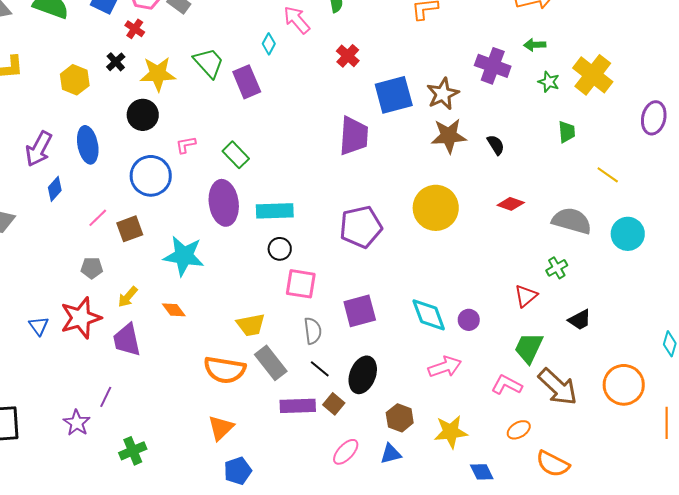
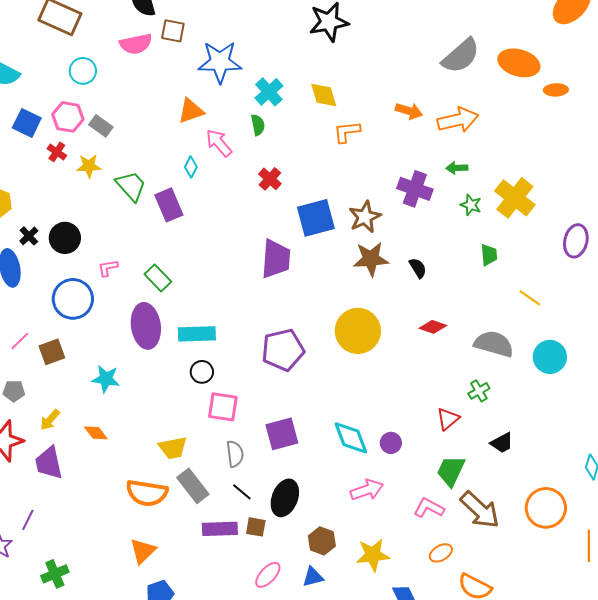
black cross: (116, 62) -> (29, 236), moved
yellow star: (158, 74) -> (89, 166), moved, size x0.7
cyan star: (184, 256) -> (106, 379), size x0.7
brown square: (334, 404) -> (256, 527), turned -30

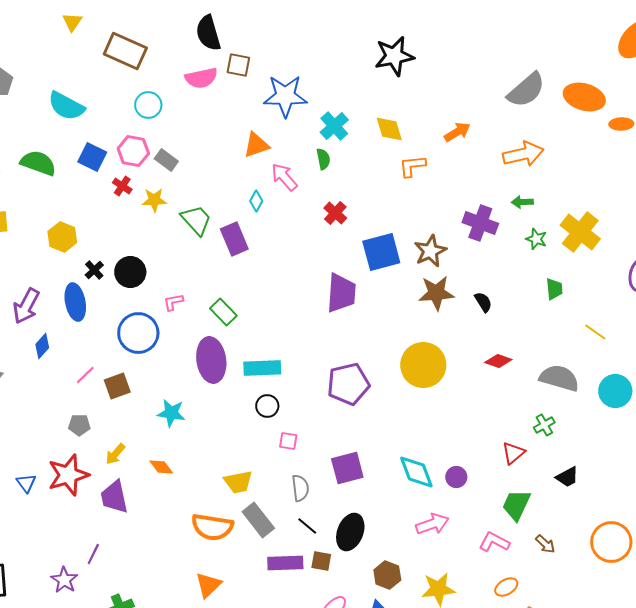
orange arrow: (409, 111) -> (457, 132), moved, turned -48
pink square: (223, 407) -> (288, 441), size x0.6
brown arrow: (480, 510) -> (545, 544), size x0.5

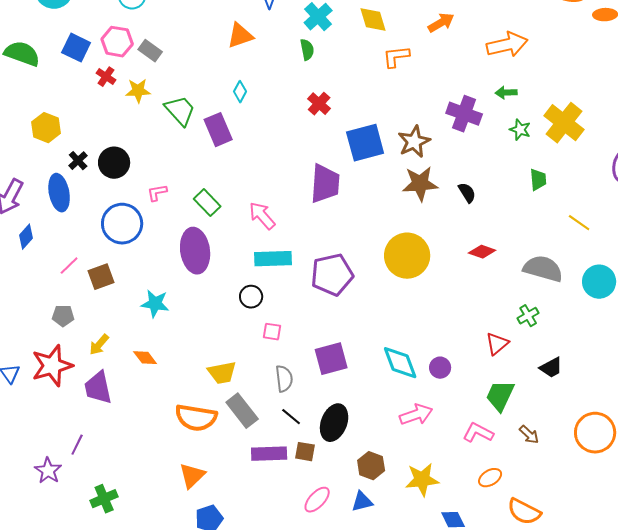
pink arrow: (284, 177) -> (262, 216), moved
cyan rectangle: (262, 368) -> (273, 259), moved

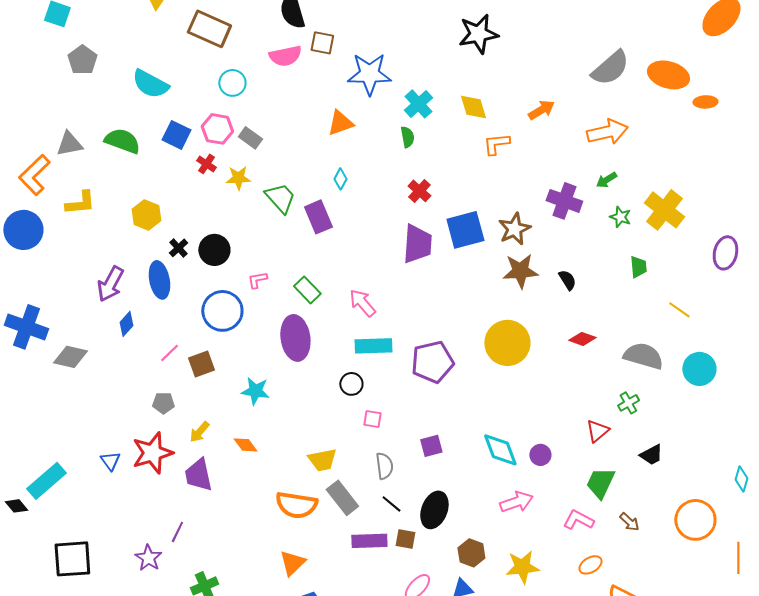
green arrow: (506, 93) -> (606, 180), turned -30
purple trapezoid: (325, 184) -> (417, 244), moved
purple square: (331, 359) -> (431, 446), size x0.7

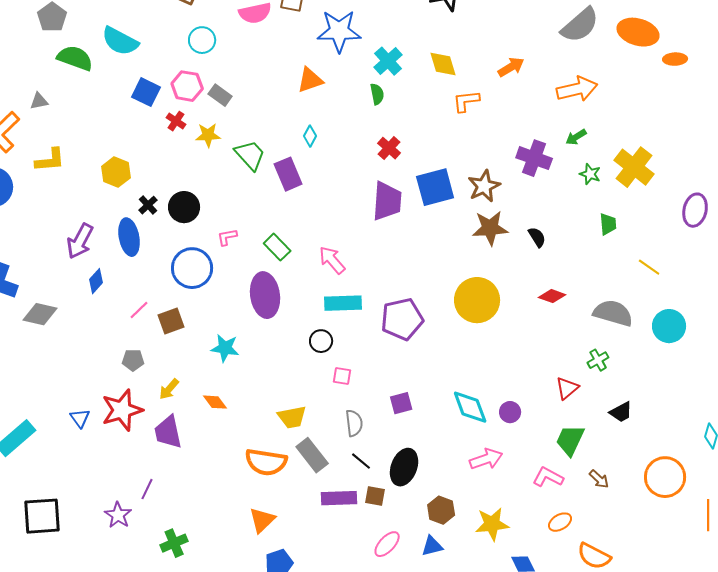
green semicircle: (122, 141) -> (75, 58), moved
gray triangle: (69, 144) -> (39, 101), size x0.7

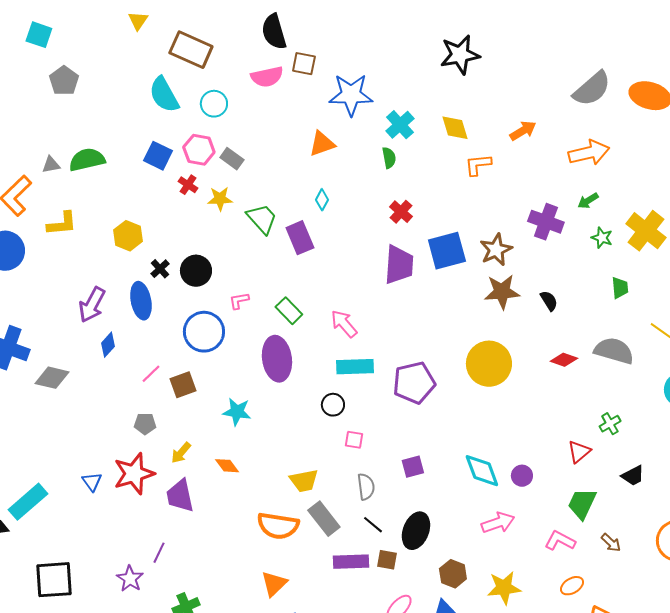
cyan semicircle: (120, 41) -> (164, 95), moved, turned 33
green semicircle: (75, 58) -> (87, 160), moved, turned -33
gray semicircle: (613, 313) -> (614, 351), moved

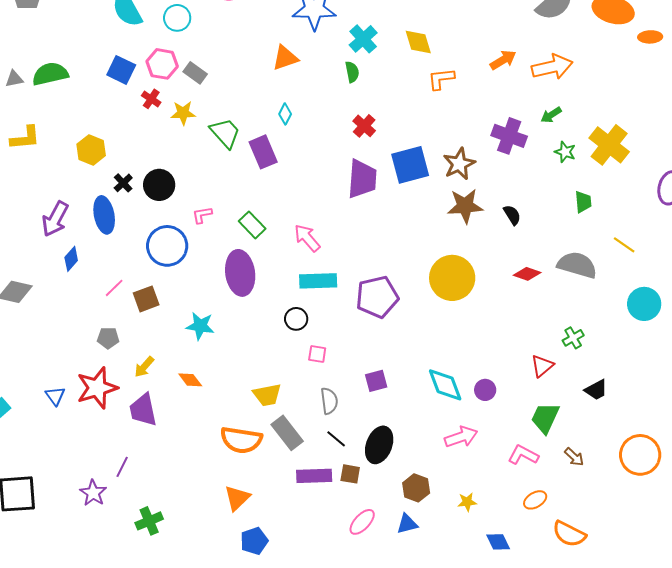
orange arrow: (523, 131) -> (503, 60), moved
yellow star: (504, 588) -> (467, 502), size x0.6

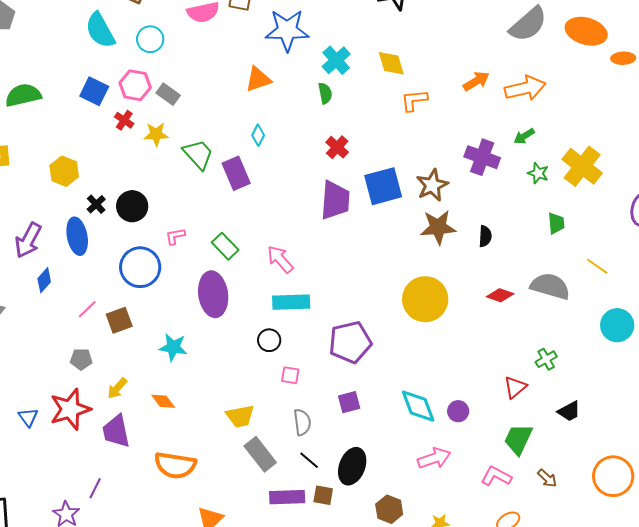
black semicircle: (512, 215) -> (485, 236), turned 35
purple pentagon: (377, 297) -> (350, 342), moved
orange semicircle: (241, 440) -> (175, 465), moved

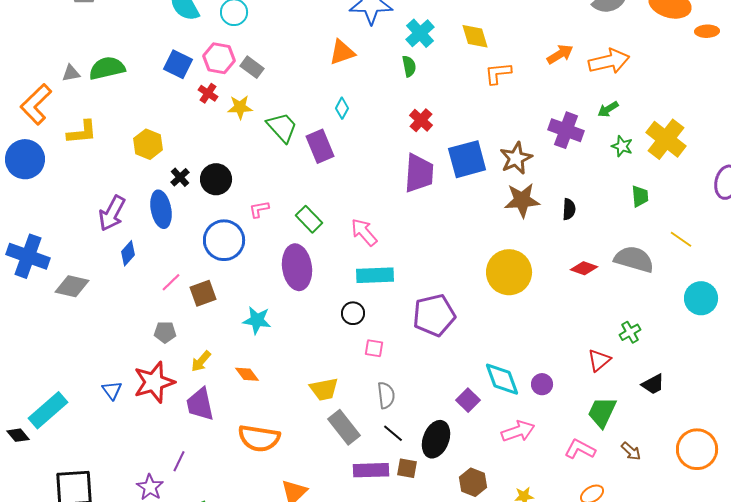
purple square: (349, 402) -> (468, 400), moved, turned -30

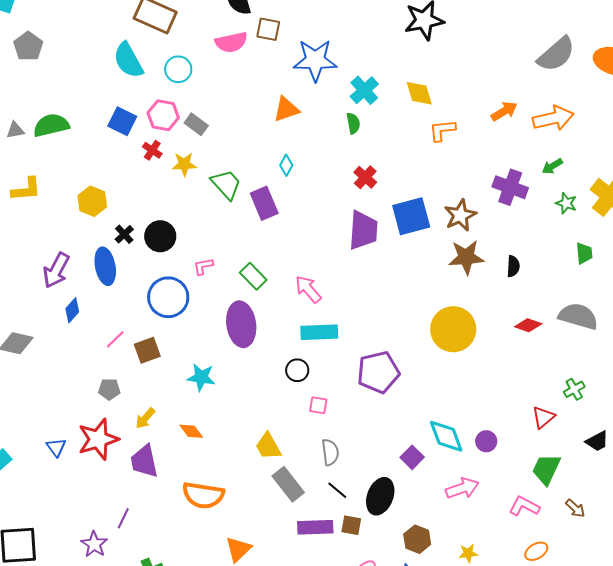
yellow trapezoid: (324, 389) -> (268, 446), turned 72

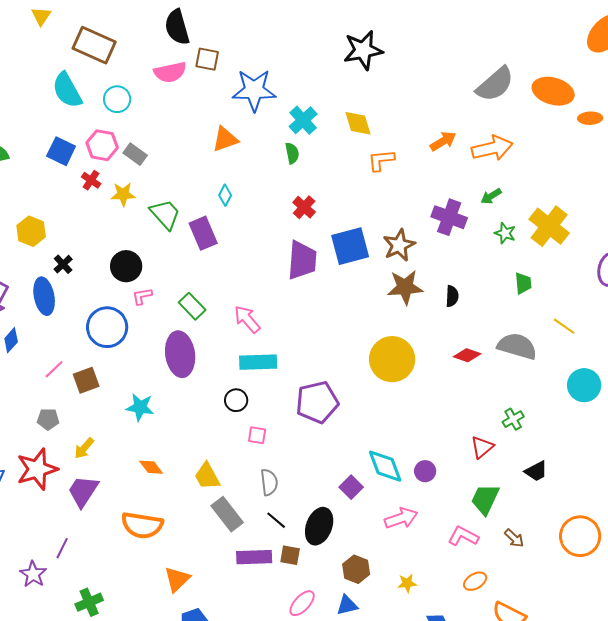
black circle: (160, 236) -> (126, 266), moved
orange diamond: (191, 431) -> (151, 467), moved
purple trapezoid: (144, 461) -> (83, 491), turned 45

